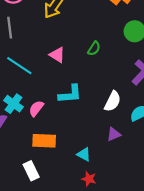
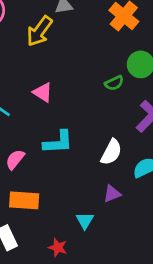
green semicircle: (94, 48) -> (114, 83), moved, turned 32
cyan triangle: (84, 154) -> (85, 221), moved, turned 32
red star: (89, 179) -> (58, 247), moved

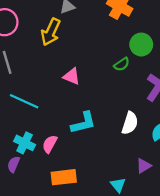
pink triangle: (43, 92) -> (72, 76), moved
purple triangle: (112, 194) -> (144, 166), moved

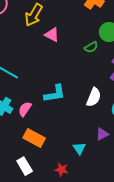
pink triangle: (72, 76) -> (52, 35), moved
orange rectangle: (64, 177) -> (34, 138), turned 30

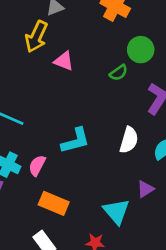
cyan triangle: (79, 148) -> (116, 211), size x1.5

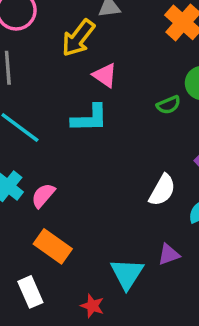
cyan L-shape: (75, 141) -> (90, 118), moved

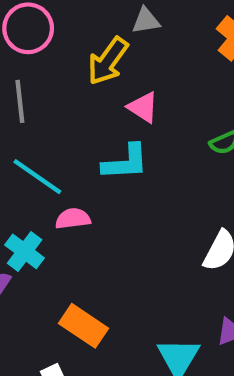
pink semicircle: (43, 195) -> (73, 219), moved, turned 44

